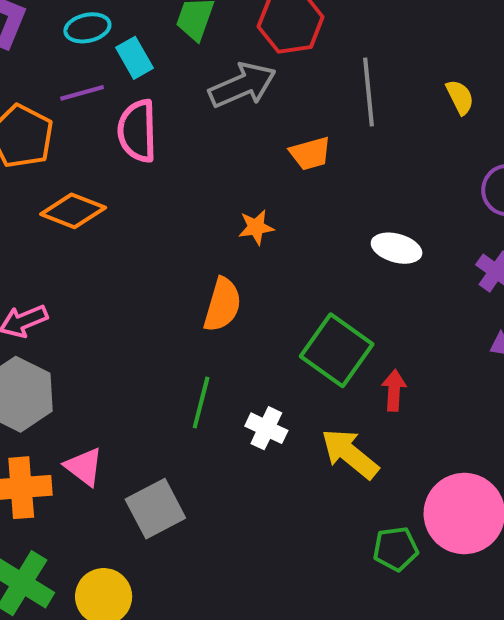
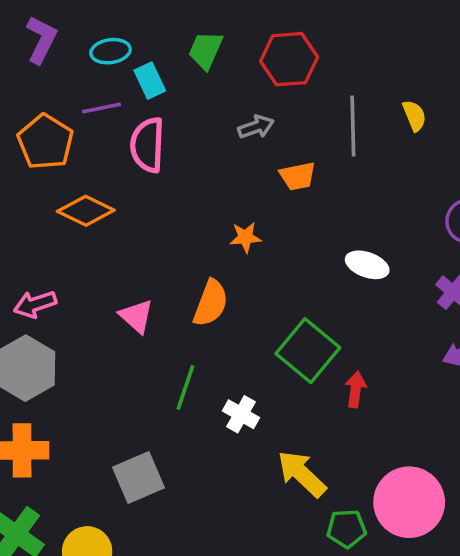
gray arrow: (242, 85) -> (256, 127), moved, size x0.6
yellow semicircle: (460, 97) -> (414, 116), moved
yellow arrow: (350, 454) -> (302, 474), moved
pink triangle: (84, 467) -> (136, 316), moved

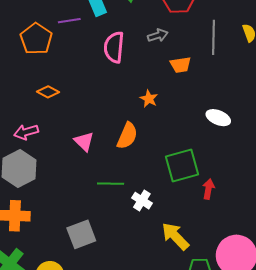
pink semicircle: (147, 145) -> (114, 47), moved
orange diamond: (86, 211) -> (48, 92), moved, size x0.7
orange star: (245, 237) -> (149, 99), turned 30
green square: (308, 351) -> (182, 165), turned 32
green line: (185, 387) -> (111, 184), turned 70

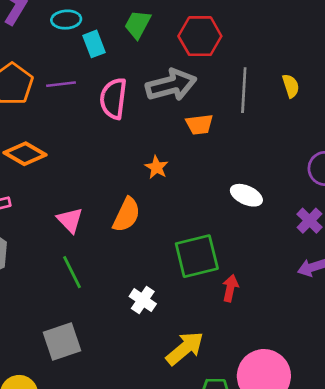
purple line: (69, 21) -> (61, 84), moved
gray arrow: (158, 35) -> (171, 85), size x1.8
orange diamond: (48, 92) -> (25, 154), size x1.4
green line: (111, 184) -> (72, 272), moved, turned 60
yellow arrow: (175, 236) -> (185, 348), turned 92

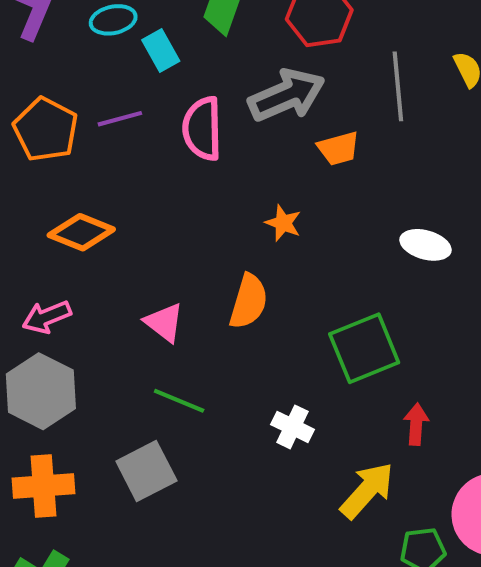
green line: (72, 272) -> (179, 401), turned -32
red arrow: (230, 288) -> (416, 424), moved
gray square: (62, 342) -> (146, 471), moved

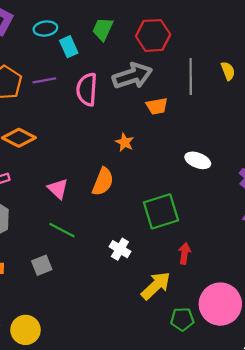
gray square: (146, 471) -> (42, 265), size x0.7

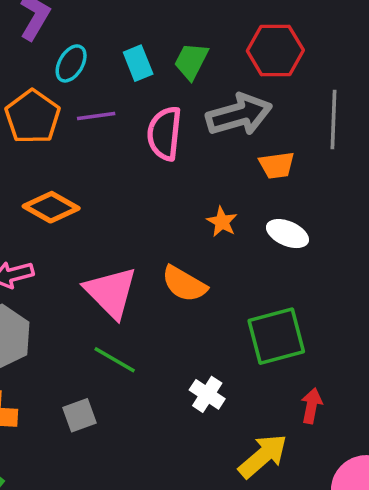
cyan ellipse: (45, 29) -> (71, 63), moved, turned -55
green trapezoid: (103, 29) -> (191, 61), moved
white ellipse: (198, 160) -> (287, 234), moved
orange semicircle: (103, 182) -> (184, 284), turned 96
pink triangle: (58, 189) -> (111, 292), size x1.6

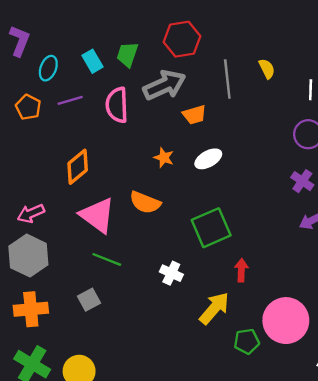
orange pentagon: (33, 117) -> (28, 107), size x0.7
orange diamond: (51, 207) -> (78, 167), moved, turned -60
white ellipse: (287, 234) -> (208, 159), turned -44

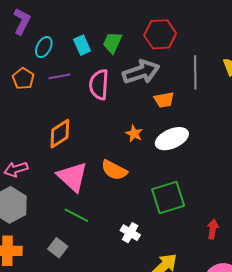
white ellipse: (208, 159) -> (172, 139), size x1.4
red arrow: (241, 270) -> (213, 229), moved
gray square: (89, 300) -> (58, 248), turned -30

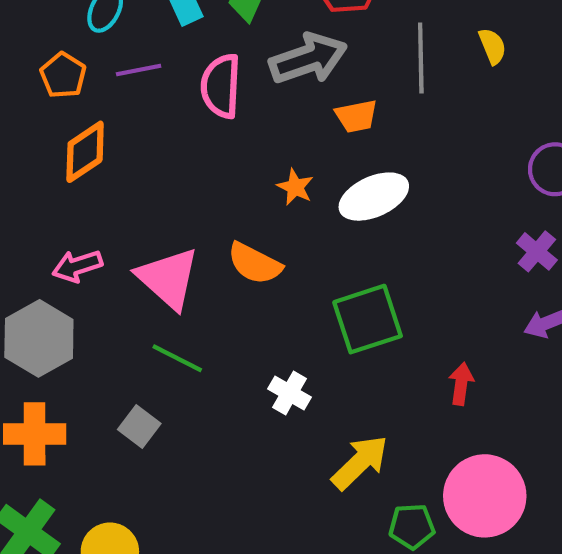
orange diamond: (60, 134) -> (85, 152), moved
pink arrow: (16, 169) -> (77, 266), moved

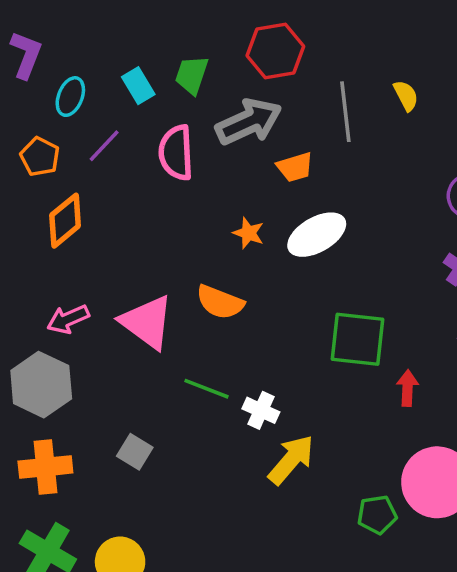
purple line: (139, 70) -> (104, 146), turned -30
green square: (368, 319) -> (358, 339), moved, turned 30
green line: (177, 358) -> (206, 389), moved
yellow arrow: (360, 462) -> (291, 460), moved

